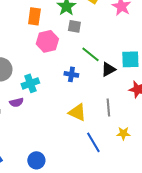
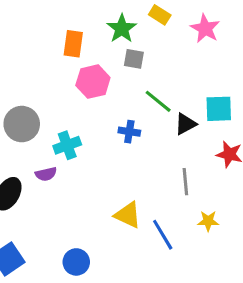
yellow triangle: (77, 112) -> (128, 215), moved

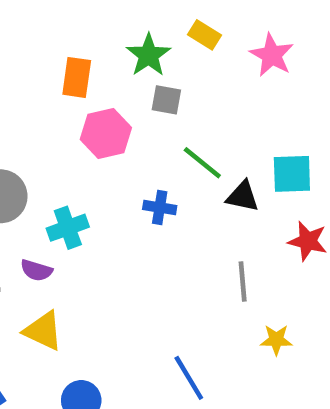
black triangle: (185, 124) -> (243, 196), turned 40
purple semicircle: (46, 174) -> (36, 270), turned 30
yellow triangle: (128, 215) -> (43, 331), moved
blue line: (163, 235) -> (189, 378), moved

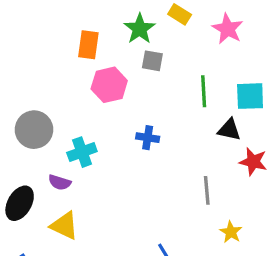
green line: (202, 163) -> (204, 91), moved, turned 48
cyan square: (292, 174) -> (250, 96), moved
black triangle: (243, 196) -> (229, 130), moved
yellow star: (276, 340) -> (231, 232), turned 30

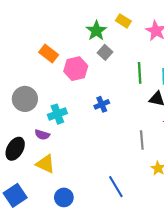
orange rectangle: (88, 45) -> (49, 53), moved, turned -60
gray square: (152, 61) -> (105, 52), turned 32
blue cross: (148, 138) -> (102, 104), turned -32

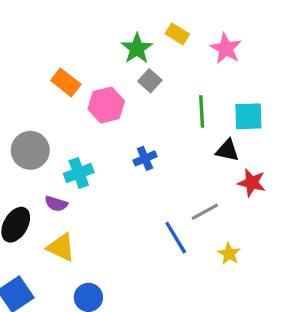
gray line: (142, 140) -> (205, 212), turned 66
blue line: (116, 187) -> (176, 238), moved

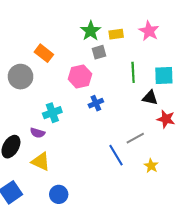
yellow rectangle: (177, 34) -> (116, 34), moved, turned -40
gray square: (150, 81) -> (99, 52), turned 32
pink hexagon: (106, 105) -> (80, 77), moved
gray circle: (30, 150) -> (21, 77), moved

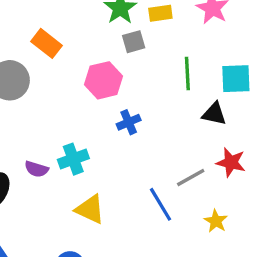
cyan cross: (52, 113) -> (73, 159), moved
red star: (166, 119) -> (231, 162), moved
yellow triangle: (41, 161) -> (90, 209), moved

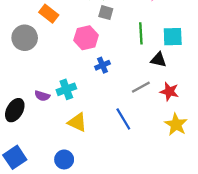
gray square: (134, 42) -> (106, 13), turned 32
gray line: (191, 177) -> (141, 87), moved
yellow star: (216, 221) -> (176, 124), moved, size x1.5

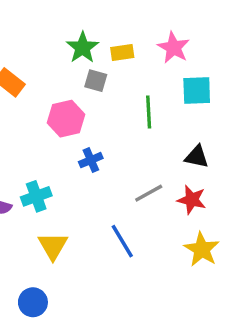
cyan square: (173, 37) -> (197, 91), moved
black triangle: (158, 60) -> (197, 157), moved
yellow triangle: (77, 122) -> (53, 246), turned 35

